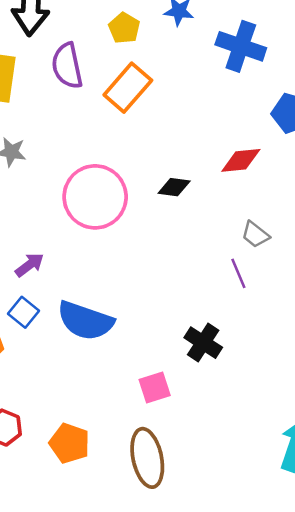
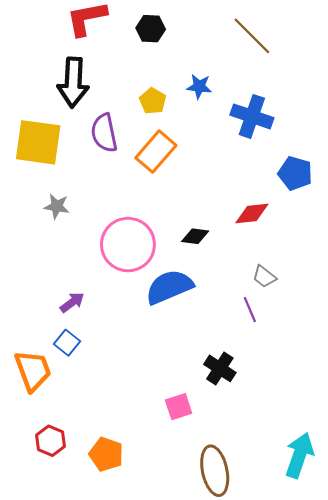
blue semicircle: (85, 321) -> (169, 287), moved, turned 138
brown ellipse: (147, 458) -> (215, 471), moved

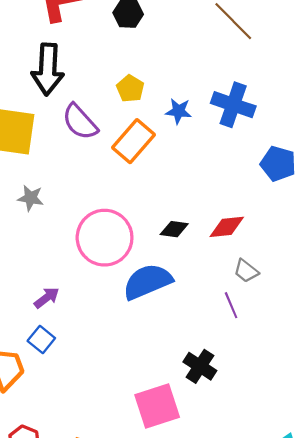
blue star: (199, 87) -> (179, 111), moved
purple semicircle: (104, 133) -> (80, 122), turned -30
red diamond: (252, 214) -> (227, 227), moved
pink square: (179, 407) -> (157, 406), size x1.6

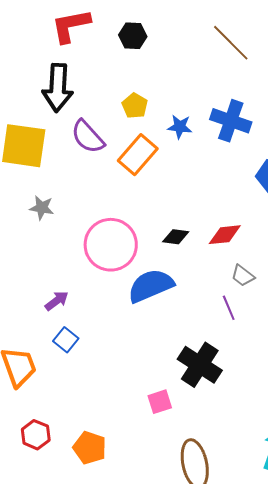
blue square: (41, 339) -> (66, 340), moved
black cross: (200, 366) -> (200, 365), size x1.4
pink square: (157, 406) -> (160, 402), size x0.6

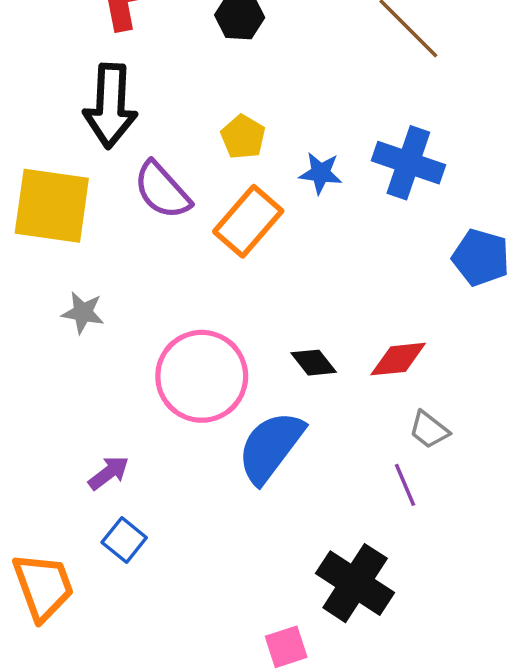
black diamond: (176, 237) -> (314, 363), turned 44
blue semicircle: (151, 286) -> (271, 447), turned -30

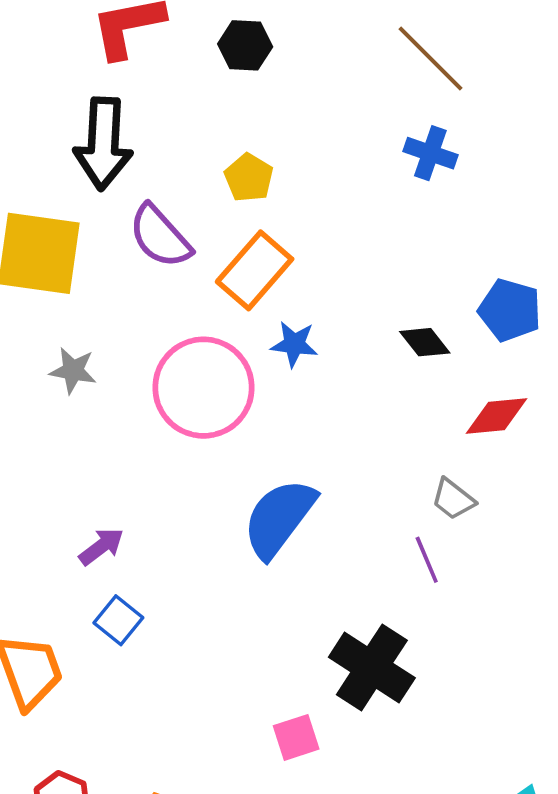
blue cross: (408, 163) -> (430, 153), moved, size x0.7
blue star: (321, 173) -> (294, 344), moved
red diamond: (398, 359) -> (497, 416), moved
black diamond: (314, 363) -> (425, 342), moved
pink circle: (202, 376) -> (203, 388), moved

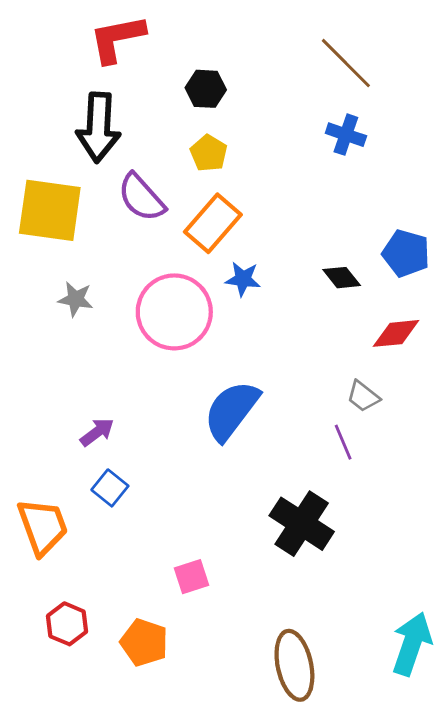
black hexagon: (245, 45) -> (206, 89), moved
pink square: (296, 737) -> (191, 577), moved

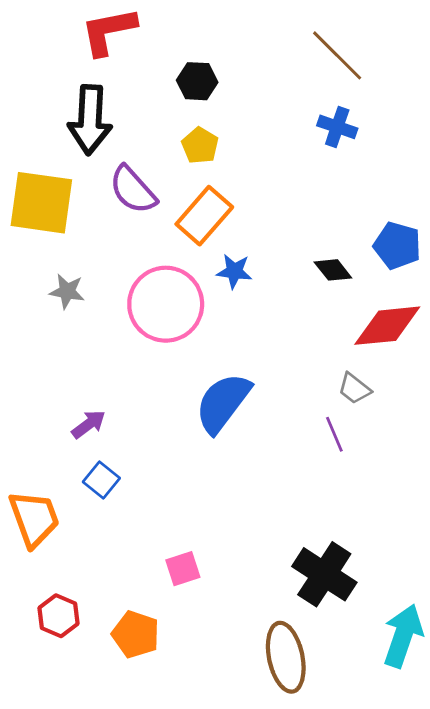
red diamond: (396, 333) -> (387, 326), size x1.4
black cross: (302, 524) -> (324, 574), moved

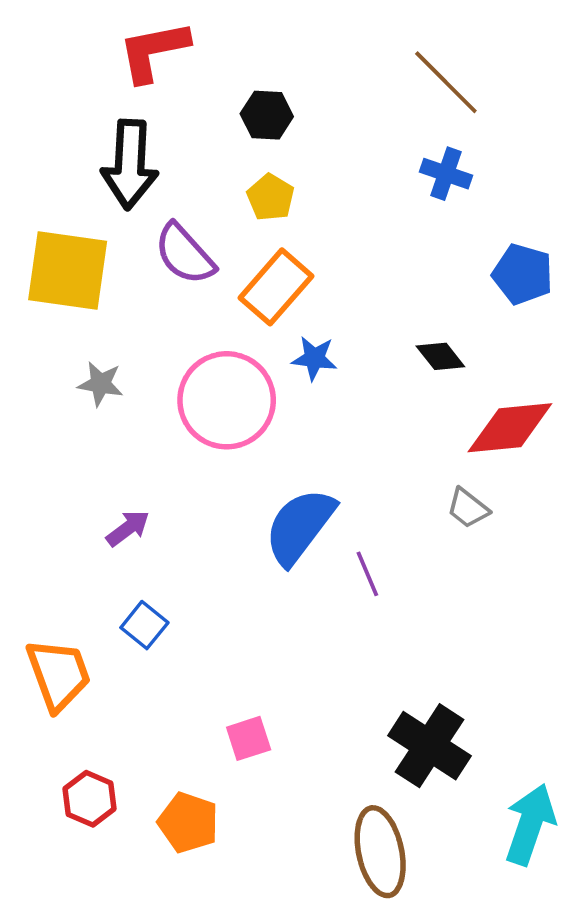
blue pentagon: (397, 246) -> (523, 274), moved
purple arrow: (89, 424) -> (128, 528), moved
purple line: (334, 434) -> (367, 574), moved

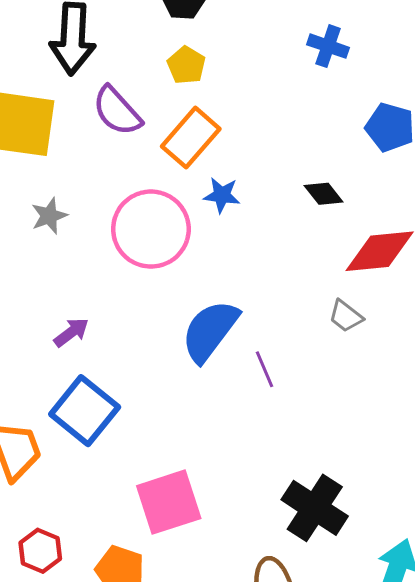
gray star: (101, 384) -> (49, 216), turned -30
blue square: (144, 625) -> (85, 411), size x1.8
pink square: (249, 738) -> (169, 502), size x1.8

